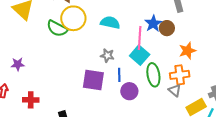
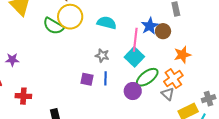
blue line: (119, 75) -> (105, 78), moved
green ellipse: (153, 75) -> (147, 77), turned 60
orange cross: (180, 75) -> (173, 79), turned -30
purple square: (93, 80) -> (87, 79), size x0.6
purple circle: (129, 91) -> (133, 91), moved

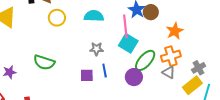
yellow circle: (70, 17) -> (57, 18), size x0.7
green semicircle: (53, 26) -> (44, 62), moved
orange cross: (173, 79) -> (171, 56), turned 30
gray cross: (209, 99) -> (199, 68), moved

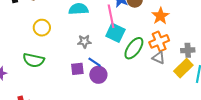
yellow circle: (57, 18) -> (42, 28), moved
gray cross: (199, 68) -> (188, 50), turned 32
blue line: (105, 70) -> (95, 62), turned -40
purple circle: (134, 77) -> (98, 75), moved

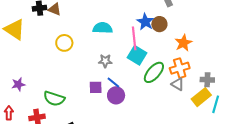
green semicircle: (34, 60) -> (54, 99), moved

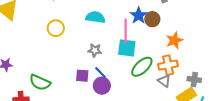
cyan square: (137, 55) -> (127, 48), turned -30

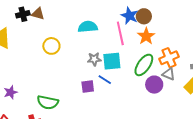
orange star: (174, 40) -> (146, 36), moved
cyan square: (127, 48) -> (112, 61), moved
purple circle: (102, 86) -> (154, 85), moved

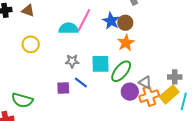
brown triangle: (38, 14) -> (28, 11), moved
pink line: (120, 33) -> (84, 20), moved, turned 35
orange cross: (169, 58) -> (149, 96), moved
cyan square: (112, 61) -> (100, 64), moved

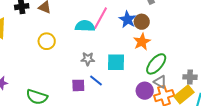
green ellipse: (121, 71) -> (156, 64), moved

